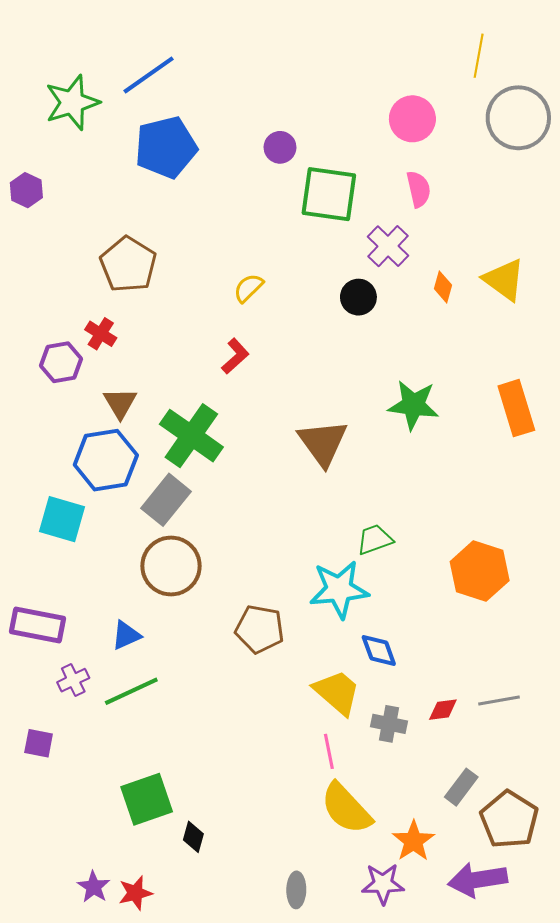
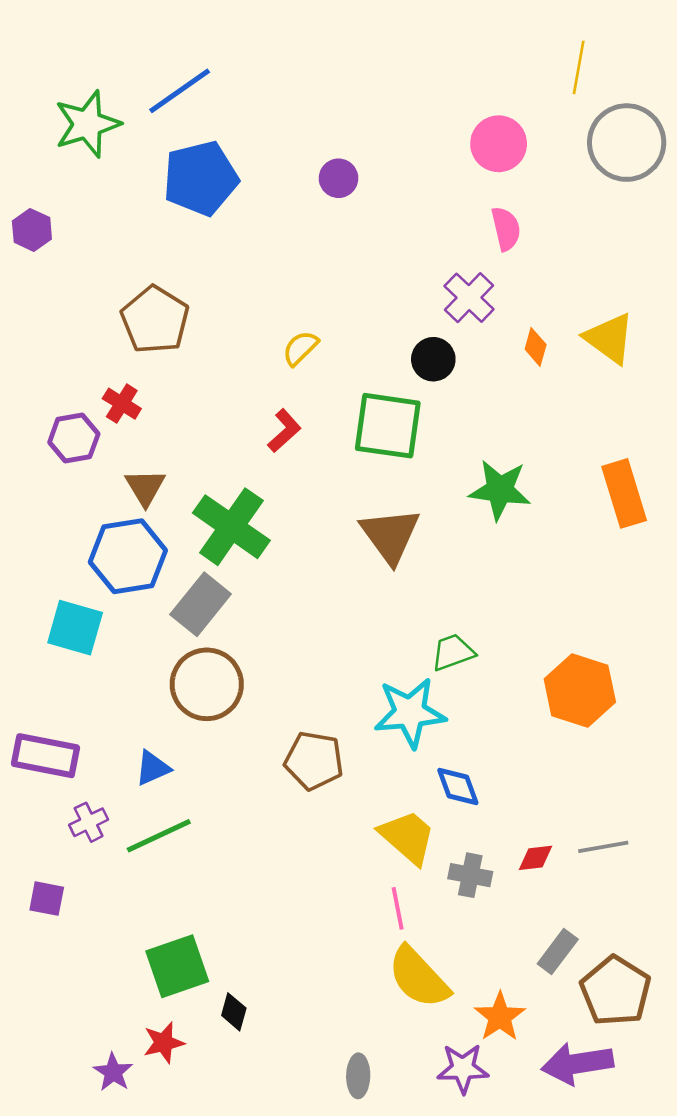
green square: (329, 194) -> (388, 426), moved
red star: (135, 893) -> (164, 1043), moved

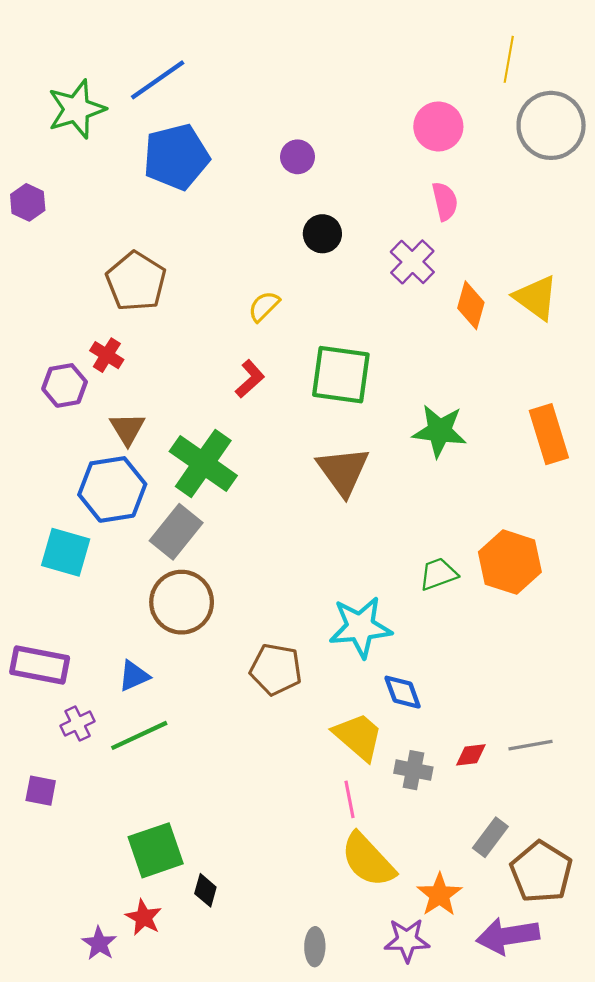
orange diamond: (536, 347) -> (471, 305), size x1.4
black circle: (433, 359) -> (322, 234), moved
green trapezoid: (453, 652) -> (438, 574), moved
orange hexagon: (580, 690) -> (510, 562), moved
red star: (164, 1043) -> (144, 917), turned -30

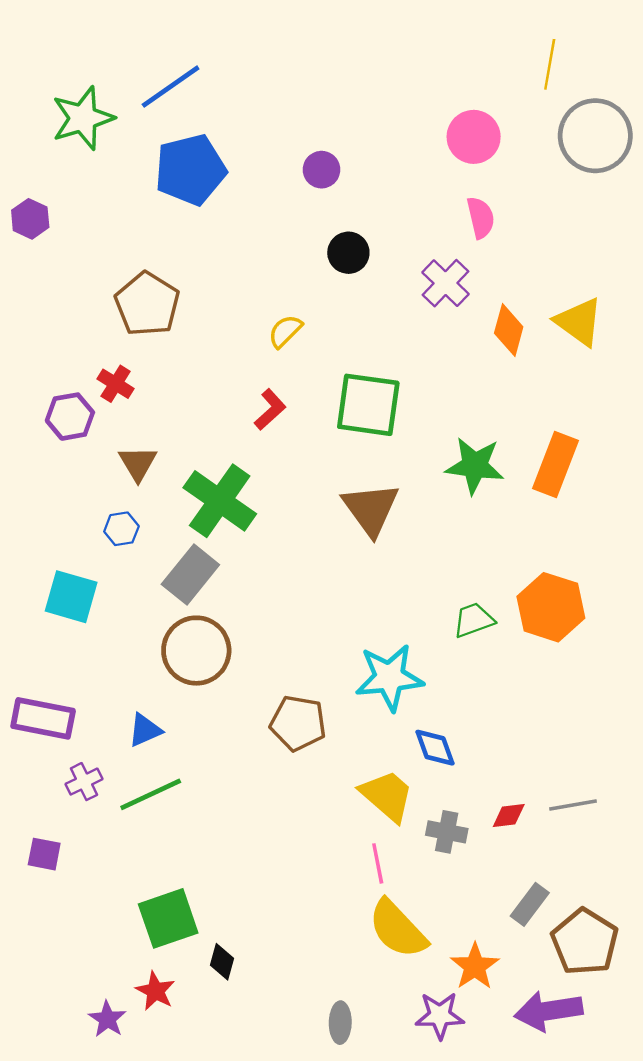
orange rectangle: (549, 434) -> (556, 464), moved, turned 38
blue hexagon: (112, 489) -> (121, 529), size x0.5

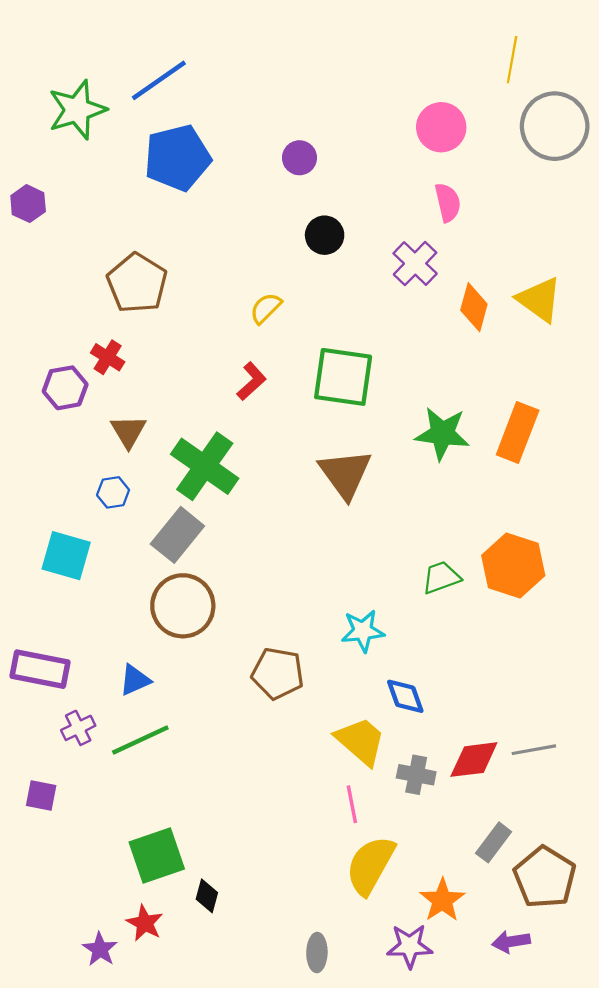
cyan star: (389, 677) -> (363, 631), size x0.7
red diamond: (509, 815) -> (474, 760), size x1.6
yellow semicircle: (398, 929) -> (370, 865), turned 72
purple arrow: (548, 1011) -> (511, 942), size x0.6

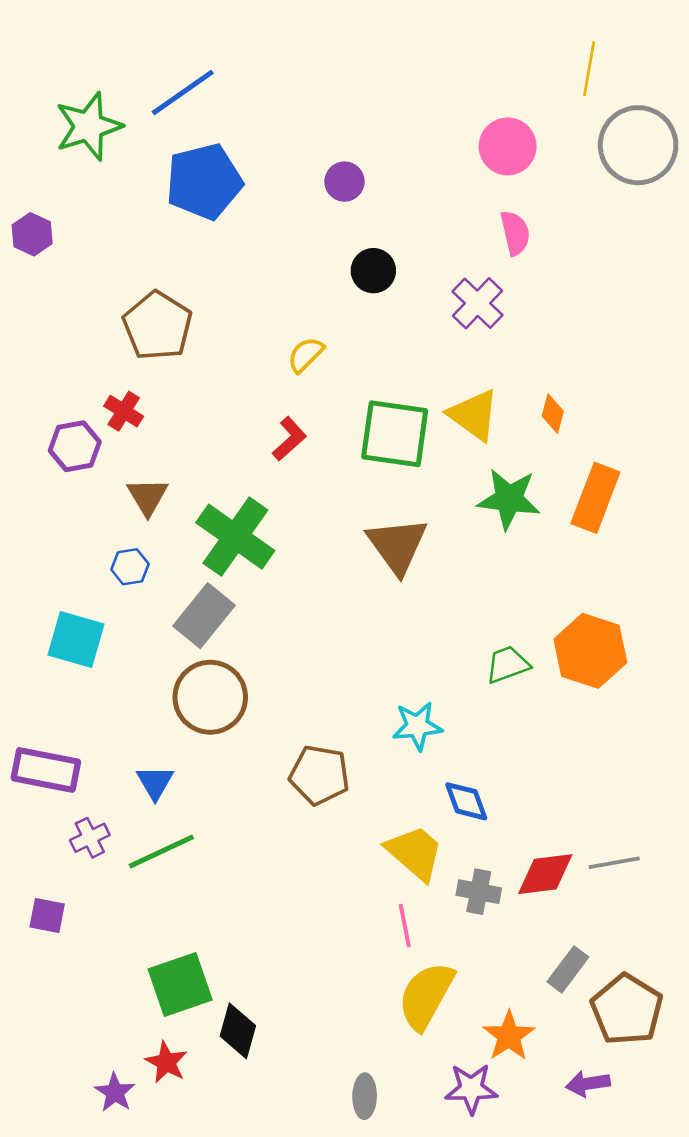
yellow triangle: (539, 299) -> (474, 415), moved
orange diamond: (474, 307) -> (553, 414), moved, size x0.7
blue triangle: (135, 680) -> (155, 783), turned -36
black diamond: (207, 896) -> (238, 1031), size x1.4

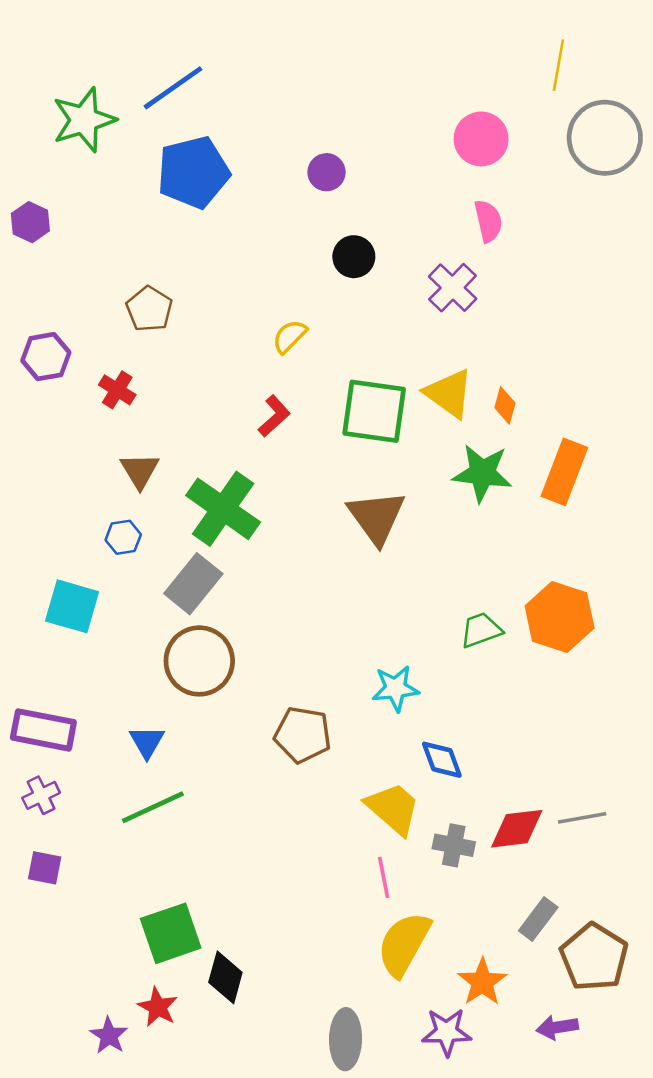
brown pentagon: (158, 326) -> (149, 309), size x0.7
orange diamond: (553, 414) -> (505, 405), moved
purple hexagon: (75, 446) -> (46, 357), moved
purple cross: (90, 838) -> (41, 795), moved
gray ellipse: (365, 1096) -> (346, 1039), size x1.4

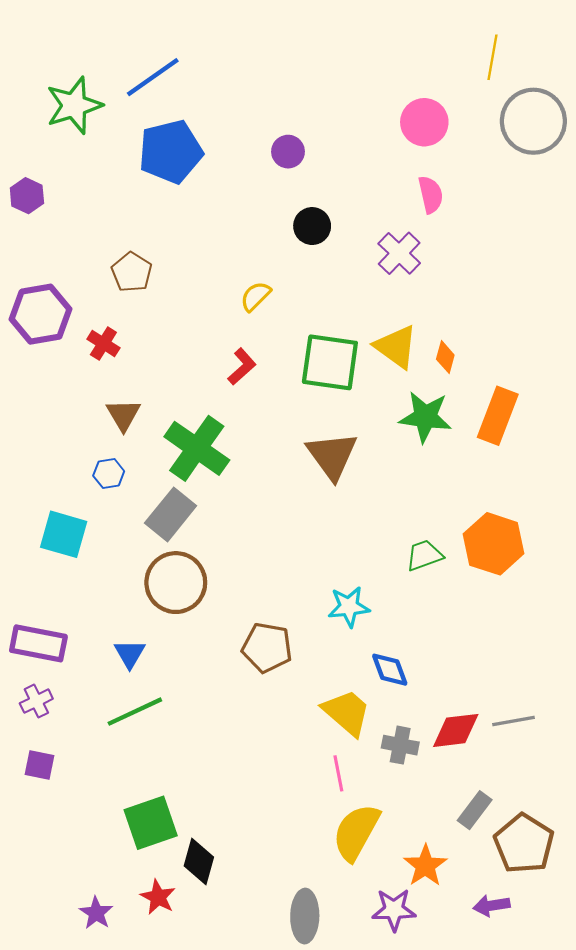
purple hexagon: (46, 357) -> (41, 314), size x1.4
red star: (158, 1007) -> (158, 897), moved

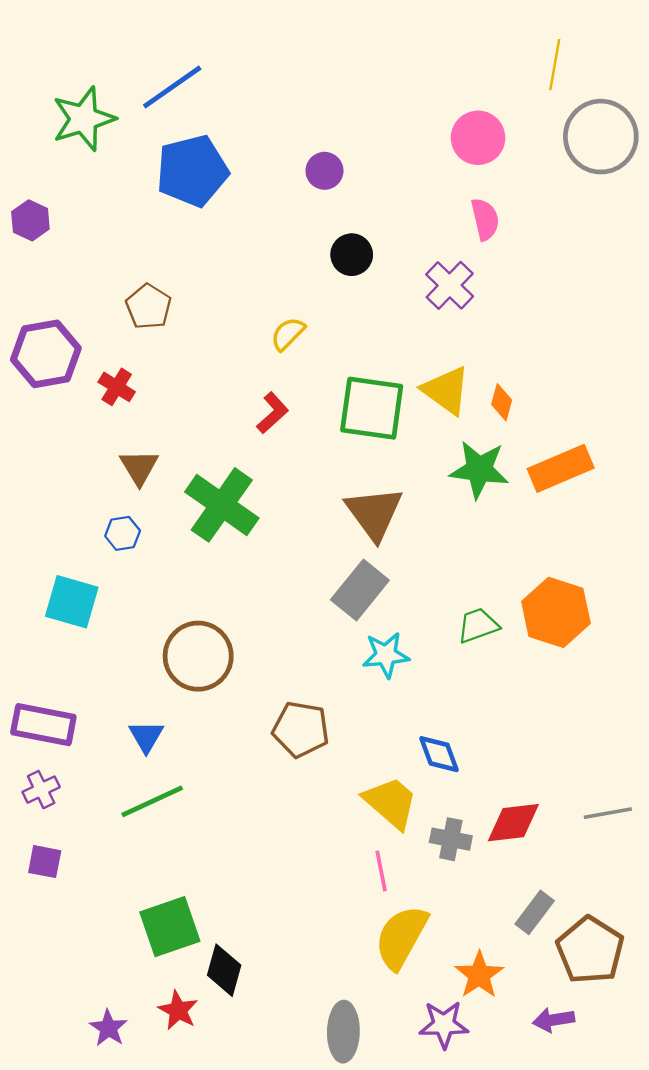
orange rectangle: (498, 416) -> (561, 468), turned 46
gray rectangle: (171, 514) -> (360, 590), moved
cyan star: (349, 607) -> (386, 655), moved
gray line: (513, 721) -> (608, 813), moved

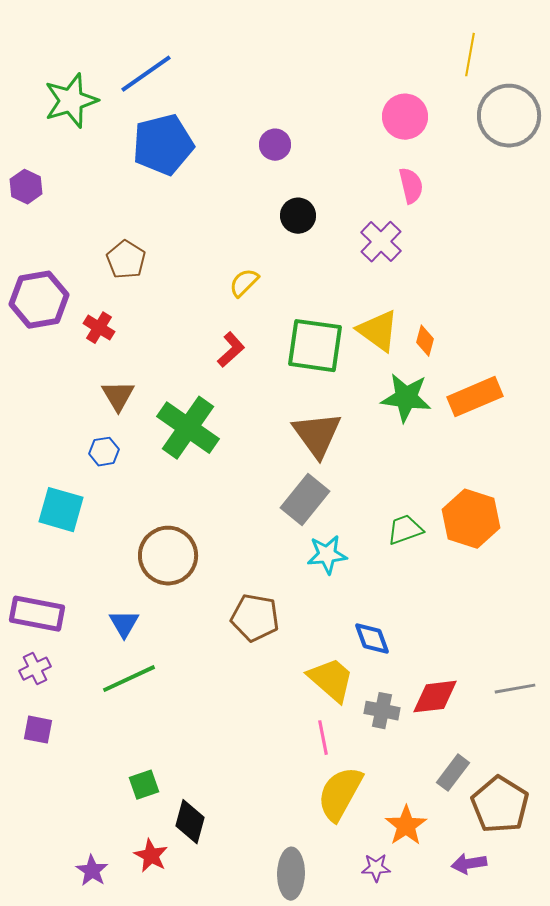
green square: (170, 927) -> (144, 785), size x0.6
purple star: (444, 1025) -> (376, 868), size x0.7

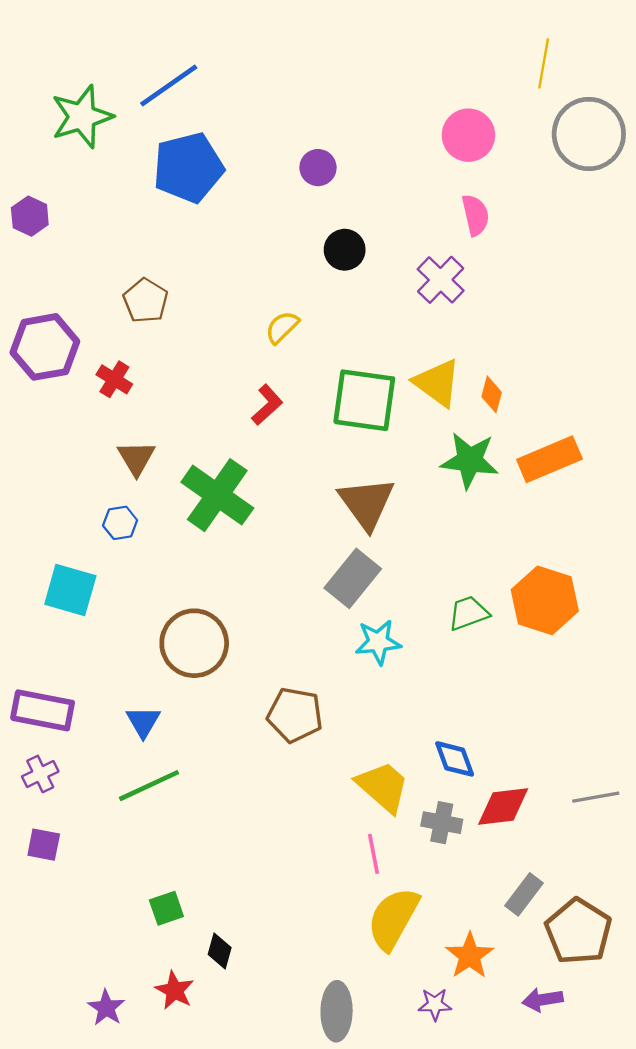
blue diamond: (372, 639) -> (455, 759), moved
black diamond: (190, 822) -> (220, 951), size x0.7

